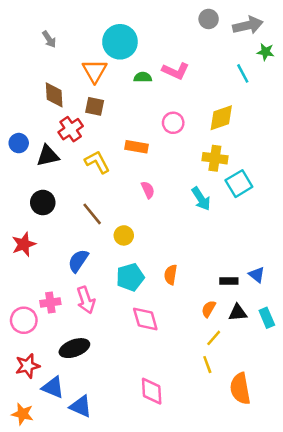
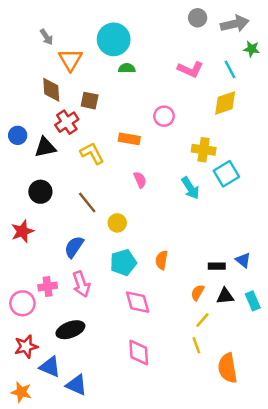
orange triangle: (95, 71) -> (70, 60), moved
pink L-shape: (176, 71) -> (190, 69), moved
green semicircle: (143, 77) -> (127, 68), moved
yellow diamond: (221, 118) -> (225, 103), moved
pink diamond: (152, 391) -> (139, 352), moved

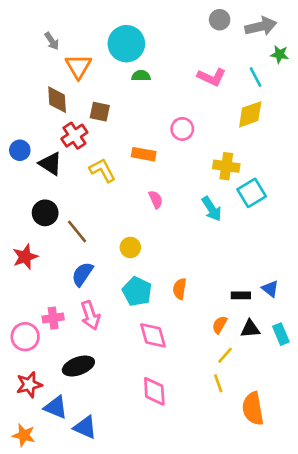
black triangle: (45, 147) -> (50, 164), turned 45
brown line: (87, 203) -> (77, 231), moved
cyan pentagon: (123, 263) -> (137, 291), turned -30

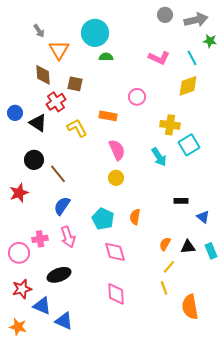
pink semicircle: (156, 200) -> (117, 150), size x1.5
yellow circle: (130, 247) -> (116, 178), moved
black rectangle: (241, 295) -> (181, 201), moved

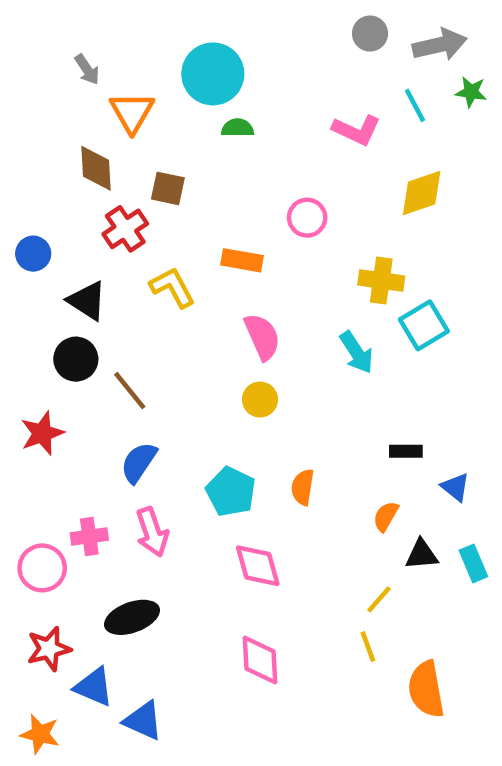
cyan line: (192, 58) -> (415, 105), moved
black triangle: (38, 123) -> (87, 301), moved
orange semicircle: (165, 244) -> (386, 516), moved

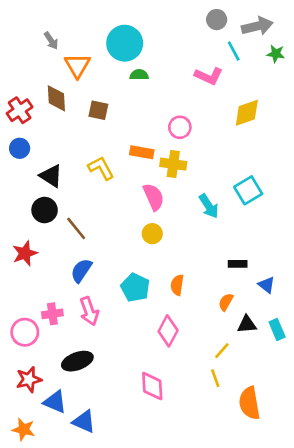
cyan line: (415, 105) -> (234, 51), moved
red cross: (125, 229) -> (20, 110), moved
yellow cross: (381, 281) -> (173, 164), moved
pink diamond: (258, 566) -> (168, 331), moved, turned 44

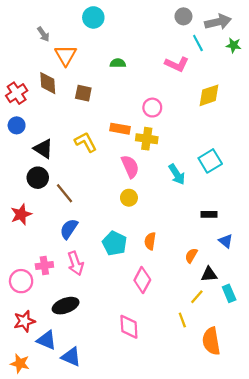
cyan circle: (125, 43) -> (93, 17), moved, size x0.7
black rectangle: (238, 264) -> (209, 214), moved
cyan rectangle: (277, 330) -> (229, 293), moved
yellow line: (222, 351) -> (197, 297), moved

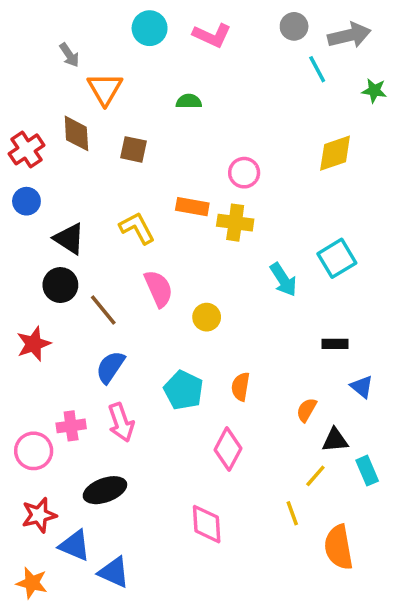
green star: (234, 45) -> (374, 91), moved
pink L-shape: (177, 64) -> (212, 35), moved
pink semicircle: (130, 167) -> (158, 289), moved

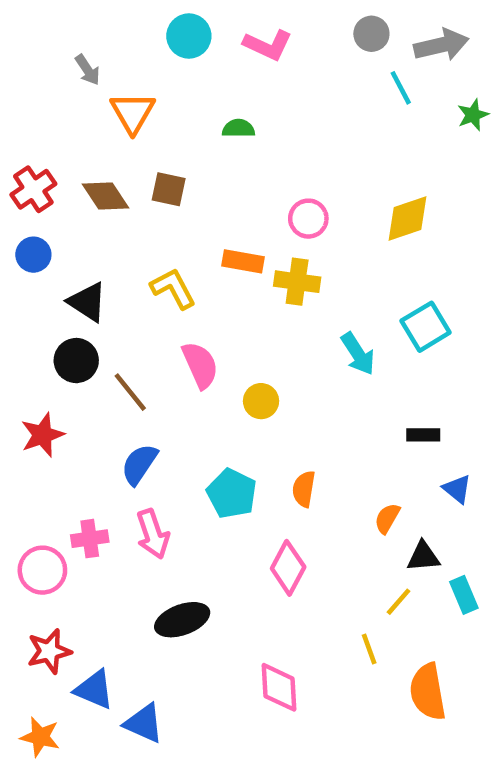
green star: (374, 91) -> (473, 115), turned -30
brown diamond: (76, 133) -> (106, 196), moved, turned -30
yellow diamond: (335, 153) -> (407, 219), moved
black ellipse: (105, 490) -> (182, 620), moved
pink diamond: (207, 524) -> (279, 687), moved

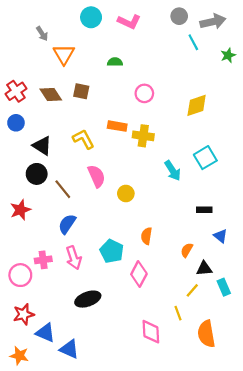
pink circle: (308, 219) -> (144, 93), moved
cyan pentagon: (232, 493) -> (112, 251), moved
pink diamond: (279, 687) -> (151, 332), moved

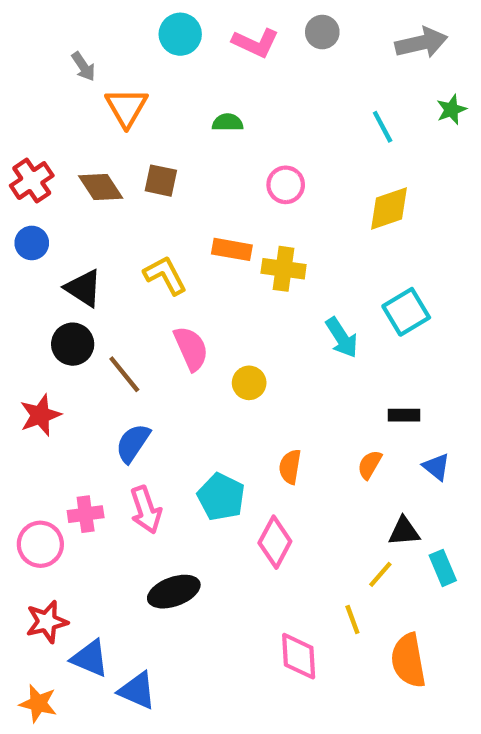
gray circle: (179, 16) -> (322, 32), moved
cyan line: (193, 42) -> (383, 127), moved
orange semicircle: (187, 250) -> (370, 465), moved

